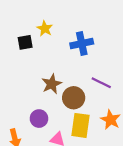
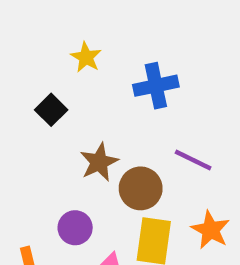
black square: (25, 42) -> (51, 110), moved, turned -35

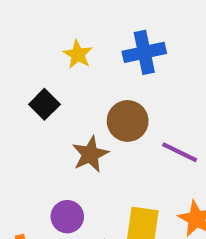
blue cross: (156, 86) -> (144, 52), moved
brown circle: (141, 188) -> (128, 121), moved

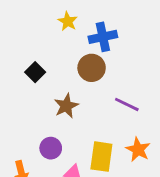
yellow star: (78, 54) -> (68, 21), moved
brown circle: (128, 121) -> (92, 68), moved

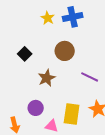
blue cross: (103, 37) -> (73, 17), moved

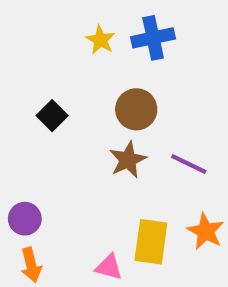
brown star: (47, 78) -> (128, 160), moved
purple circle: (36, 108) -> (25, 219), moved

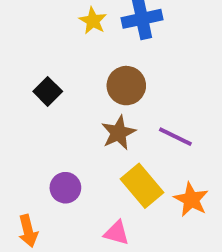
purple circle: (25, 219) -> (65, 188), moved
yellow rectangle: (151, 242) -> (142, 186), moved, turned -48
pink triangle: (109, 267) -> (116, 233), moved

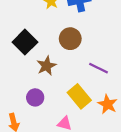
black square: (48, 91) -> (25, 42), size x1.5
brown star: (118, 133) -> (46, 66), moved

